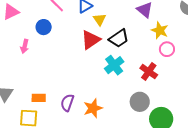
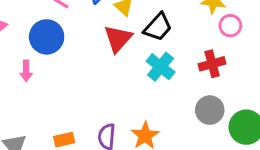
blue circle: (44, 27) -> (47, 37), size x1.5
red cross: (149, 72) -> (212, 64), turned -36

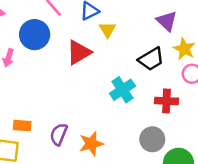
black trapezoid: (158, 27) -> (151, 59), moved
red triangle: (118, 39) -> (79, 52), moved

